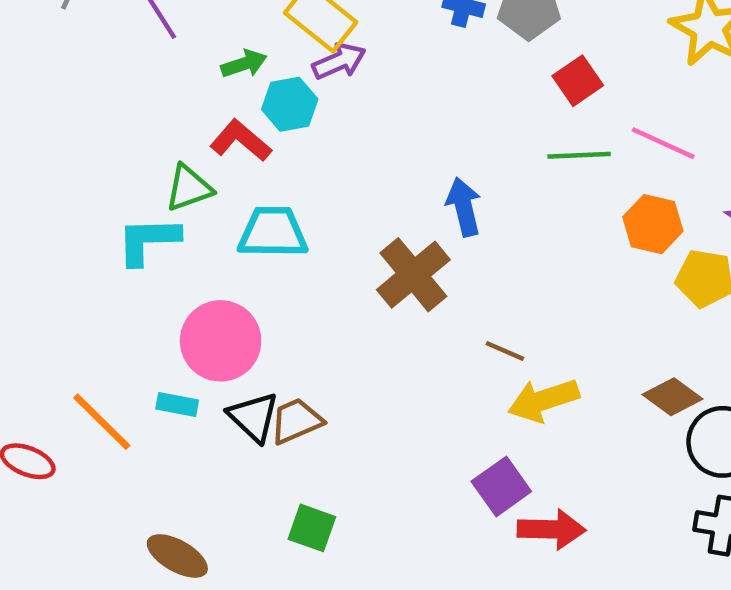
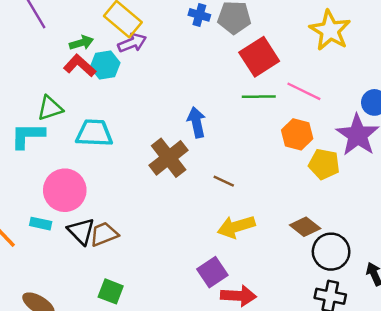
red square: (578, 81) -> (259, 57), size x1.5
red L-shape: (241, 141) -> (80, 66), moved
brown line: (505, 351) -> (224, 181), moved

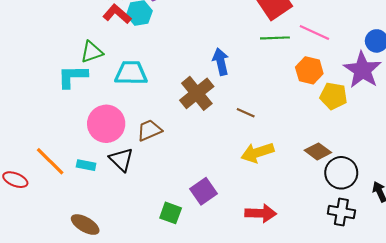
cyan rectangle: (41, 224) -> (86, 165), moved
brown trapezoid: (104, 234) -> (149, 130), moved
purple square: (212, 272) -> (203, 191), moved
green square: (111, 291) -> (171, 213), moved

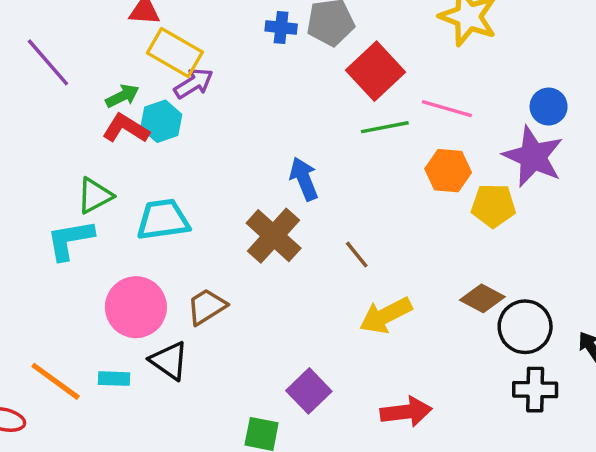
brown line: (246, 113) -> (357, 255), turned 36

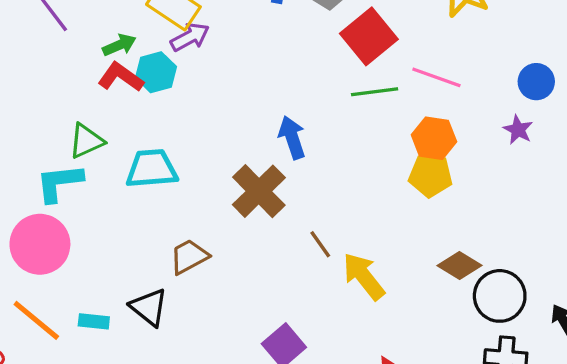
purple star: (533, 157) -> (518, 130), size x0.5
yellow pentagon: (493, 206) -> (430, 176), moved
brown line: (357, 255) -> (320, 244), moved
pink circle: (136, 307) -> (40, 244), moved
yellow arrow: (386, 315) -> (364, 276), turned 75

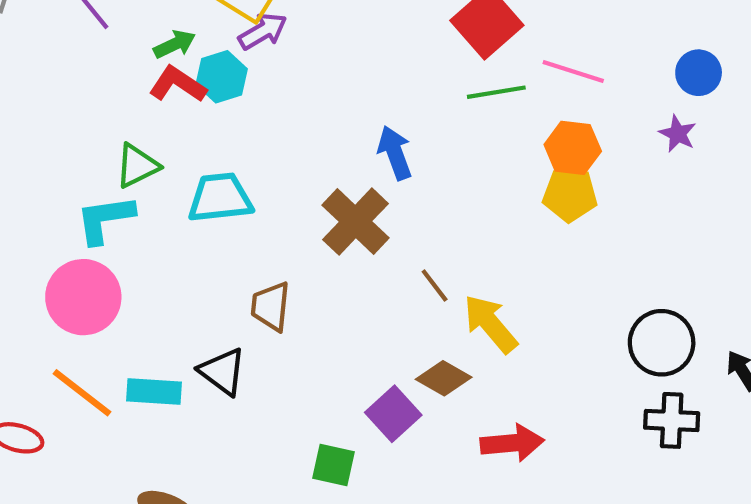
brown trapezoid: (189, 257) -> (271, 306), turned -54
brown diamond: (460, 266) -> (444, 378), moved
cyan rectangle: (94, 321) -> (154, 392), size x1.4

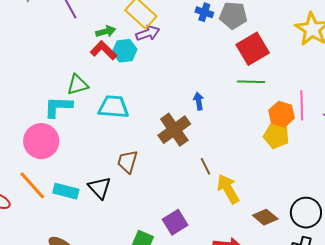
pink line: (573, 72) -> (302, 105), moved, turned 60
blue arrow: (395, 153) -> (199, 101), size x0.7
brown diamond: (444, 378) -> (265, 217), moved

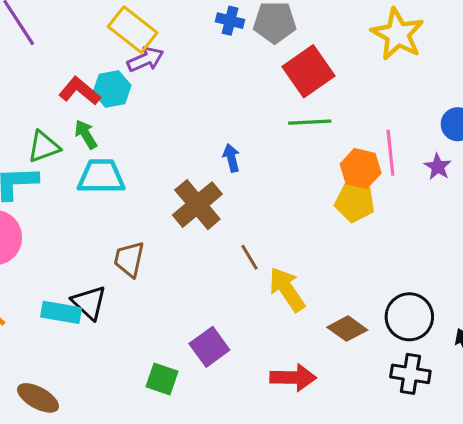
green arrow: (106, 32) -> (86, 134), moved, turned -102
cyan rectangle: (66, 191) -> (61, 312), moved

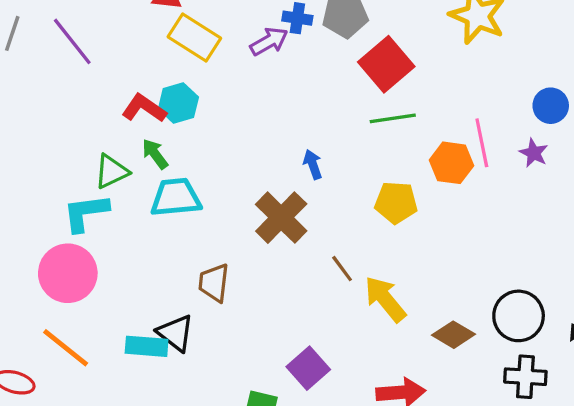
purple arrow: (145, 59) -> (269, 41), moved
yellow pentagon: (355, 202) -> (396, 202), moved

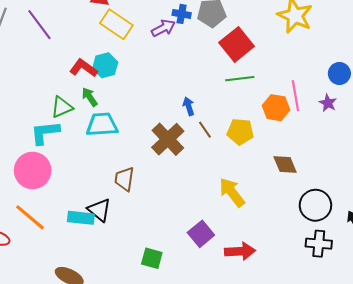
brown line: (342, 269) -> (205, 130), moved
brown diamond: (453, 335) -> (285, 165), moved, turned 35
purple square: (308, 368) -> (201, 234), moved

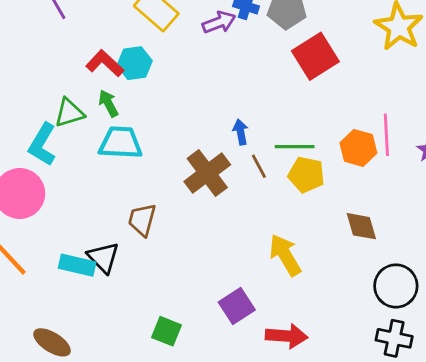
green line: (240, 79) -> (295, 147), moved
cyan L-shape: (45, 133) -> (42, 144), turned -60

